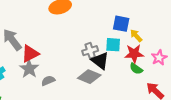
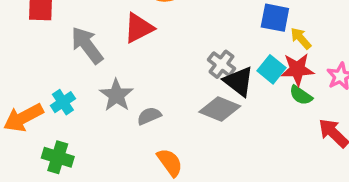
cyan square: (113, 45) -> (271, 69), moved, turned 35
gray cross: (90, 51) -> (222, 64), turned -35
red triangle: (30, 54) -> (139, 28), moved

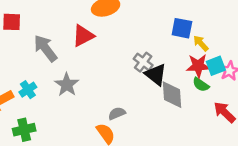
cyan square: (271, 69) -> (216, 66), moved, turned 30
gray diamond: (220, 109) -> (172, 95), moved, turned 64
gray semicircle: (149, 116) -> (117, 113), moved
green cross: (58, 157) -> (24, 130), turned -30

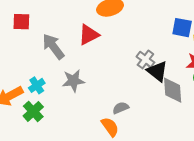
gray star: (67, 85) -> (73, 81), turned 30
green cross: (24, 130) -> (33, 111), moved, turned -30

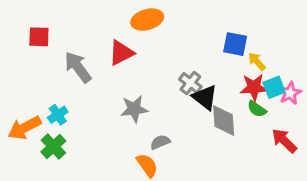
gray star: (73, 81) -> (134, 109), moved

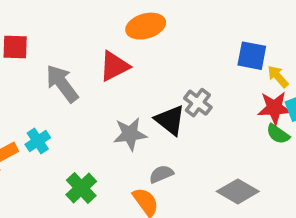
black triangle: (205, 97) -> (170, 120), moved
gray diamond: (224, 121) -> (238, 191), moved, turned -56
green cross: (53, 146) -> (81, 188), moved

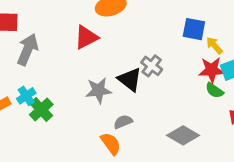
gray arrow: (62, 84) -> (28, 50), moved, turned 60
green cross: (81, 188) -> (41, 110), moved

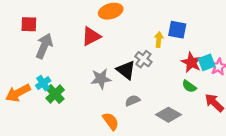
yellow arrow: (214, 45) -> (159, 39), moved, turned 48
red star: (212, 70) -> (191, 62), turned 30
green semicircle: (214, 90) -> (189, 86), moved
gray semicircle: (123, 122) -> (133, 101), moved

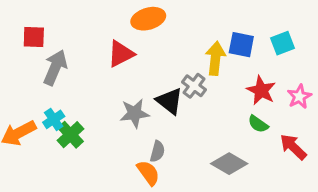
yellow arrow: (159, 39) -> (215, 58), size x1.5
cyan square: (207, 62) -> (283, 43), moved
gray semicircle: (133, 101) -> (157, 151), moved, turned 128

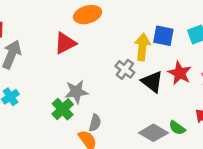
black triangle: (170, 101) -> (152, 82), moved
green semicircle: (258, 124) -> (177, 128), moved
green cross: (70, 135) -> (63, 109), moved

